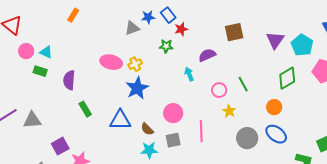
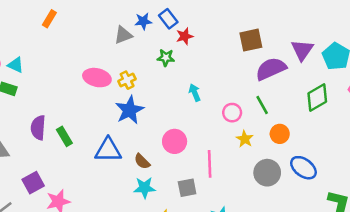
purple semicircle: (207, 55) -> (271, 69), moved, size x1.4
purple semicircle: (69, 80) -> (38, 128), moved
orange circle: (274, 107) -> (280, 134), moved
gray square: (173, 140) -> (187, 188), moved

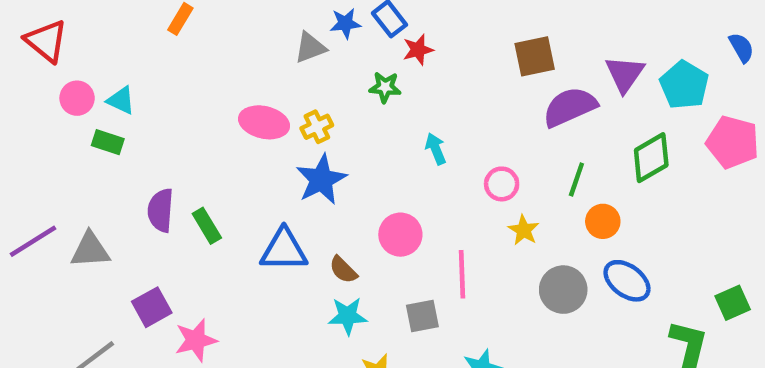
green line: (262, 105) -> (576, 180), moved, turned 48
orange circle: (280, 134) -> (603, 221), moved

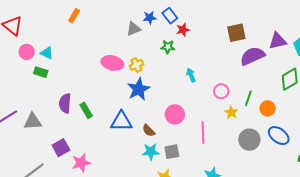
purple triangle: (625, 74) -> (278, 41), turned 42
green line: (576, 180) -> (248, 98), moved
gray square: (422, 316) -> (172, 152), moved

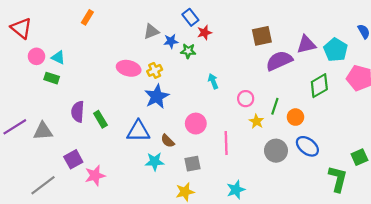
blue star: (150, 18) -> (171, 41), moved
cyan star: (151, 152) -> (155, 161), moved

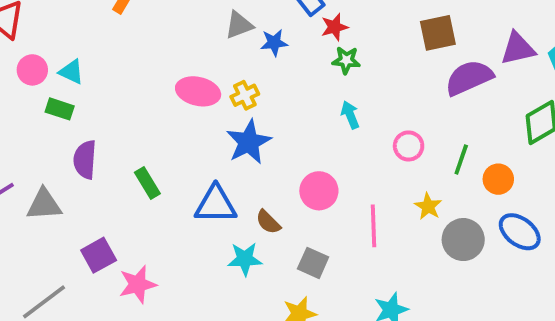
green star: (188, 51) -> (346, 60), moved
purple semicircle: (78, 112) -> (85, 160), moved
yellow star: (256, 121) -> (428, 206), moved
gray square: (193, 164) -> (313, 263), turned 35

